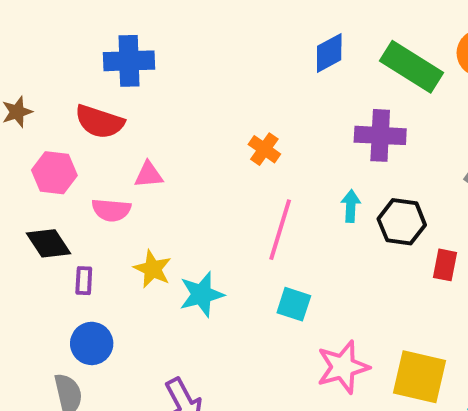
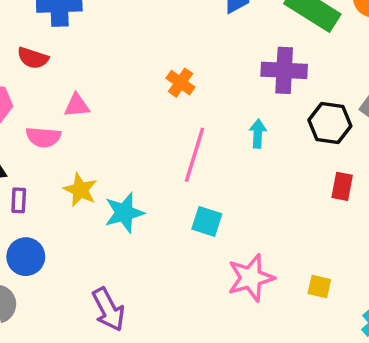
red semicircle: (100, 122) -> (33, 58), size x0.7
black hexagon: (402, 222) -> (330, 123), moved
yellow square: (419, 377) -> (319, 287), size x0.5

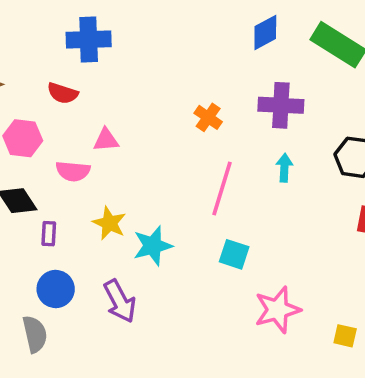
purple cross: (284, 70) -> (281, 105), moved
yellow square: (319, 287) -> (345, 336), moved
purple arrow: (108, 309) -> (120, 301), moved

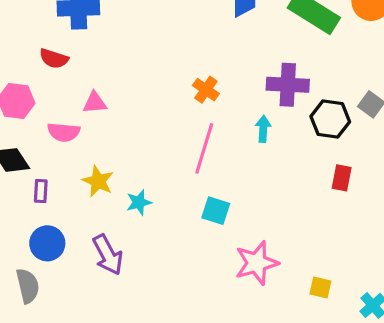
purple cross: (281, 105) -> (288, 85), moved
orange cross: (208, 117) -> (206, 90), moved
cyan star: (153, 246) -> (139, 202), size x0.7

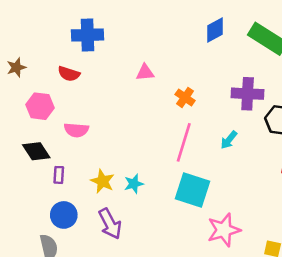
pink triangle: (95, 103) -> (145, 72), moved
cyan arrow: (263, 129) -> (229, 140), moved, turned -144
yellow star: (98, 181) -> (103, 181), moved
cyan square: (216, 211) -> (193, 190), size x1.6

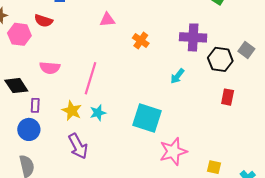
pink hexagon: (40, 106) -> (19, 34), moved
pink line: (184, 142) -> (91, 78), moved
blue circle: (64, 215) -> (29, 129), moved

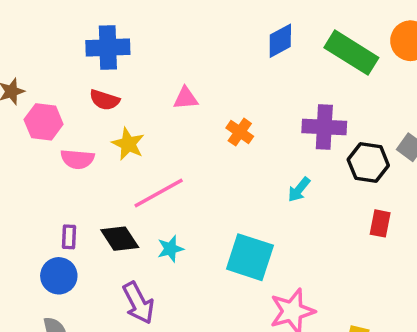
red semicircle: (44, 21) -> (104, 100), moved
pink semicircle: (50, 68) -> (77, 159), moved
pink line: (91, 78) -> (159, 193), turned 44
black diamond: (16, 86) -> (120, 239), moved
yellow star: (72, 111) -> (128, 144), moved

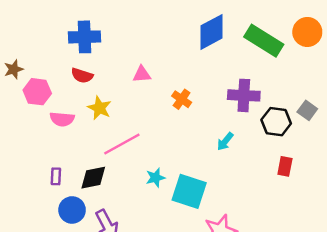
blue diamond: (280, 41) -> (211, 32), size x1.4
black diamond: (120, 239) -> (93, 178), turned -68
cyan star: (170, 249) -> (155, 178), moved
blue circle: (59, 276) -> (72, 210), moved

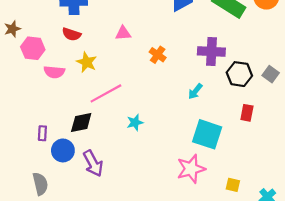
gray square: (307, 110) -> (271, 74), moved
purple rectangle: (56, 176) -> (42, 133), moved
cyan square: (189, 191) -> (207, 134), moved

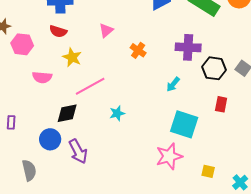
pink triangle: (123, 33) -> (106, 30), turned -35
pink semicircle: (54, 72) -> (42, 77), moved
purple rectangle: (42, 133) -> (11, 122), moved

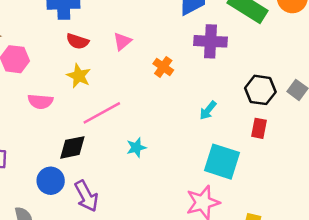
red semicircle: (58, 31) -> (77, 41), moved
purple cross: (188, 47) -> (210, 41), moved
red rectangle: (221, 104) -> (259, 128), moved

